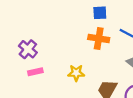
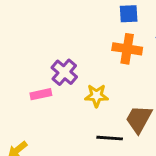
purple cross: (28, 49) -> (64, 72), moved

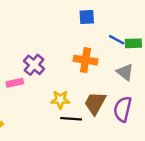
orange cross: (127, 49) -> (85, 60), moved
yellow star: (96, 96) -> (60, 100), moved

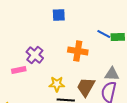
blue square: (87, 17) -> (59, 15), moved
gray triangle: (125, 72) -> (112, 74), moved, turned -35

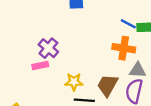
orange cross: (78, 51) -> (124, 48), moved
pink rectangle: (19, 70) -> (40, 66), moved

